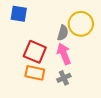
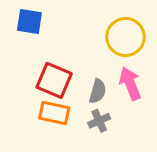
gray semicircle: (63, 33) -> (98, 91), moved
pink arrow: (64, 54) -> (130, 84), moved

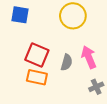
yellow circle: (126, 37) -> (73, 16), moved
gray cross: (99, 121) -> (96, 87), moved

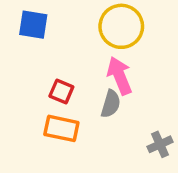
red square: (37, 55) -> (61, 91), size x0.6
pink arrow: (89, 57) -> (120, 76), moved

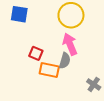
orange rectangle: (61, 128) -> (49, 70), moved
gray cross: (160, 144) -> (94, 84), turned -32

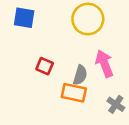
pink arrow: (70, 44) -> (104, 64), moved
orange rectangle: (49, 70) -> (74, 93), moved

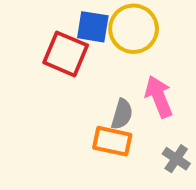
blue square: (24, 18) -> (93, 27), moved
red square: (45, 66) -> (66, 54), moved, size x1.6

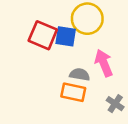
blue square: (93, 27) -> (66, 36), moved
gray semicircle: (122, 114) -> (80, 74), turned -96

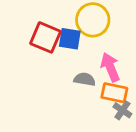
orange rectangle: (73, 92) -> (114, 93), moved

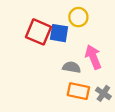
yellow circle: (93, 20) -> (78, 17), size x0.7
orange rectangle: (114, 93) -> (78, 91), moved

